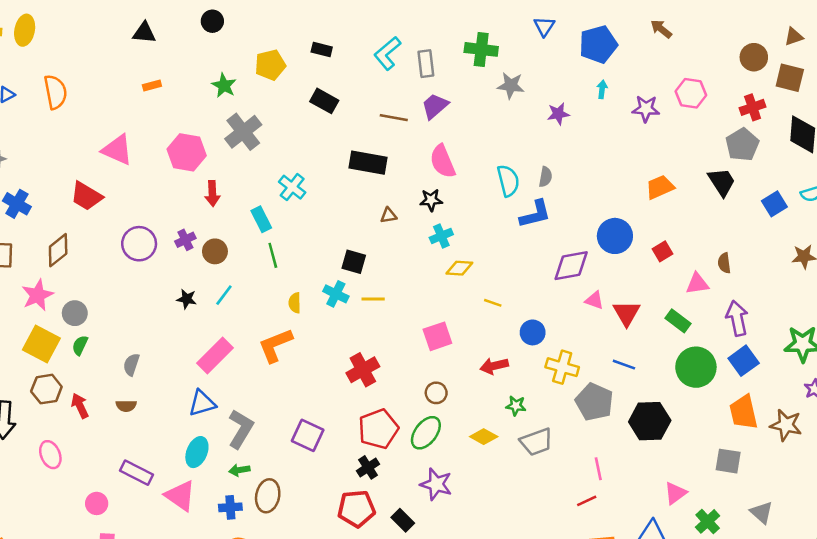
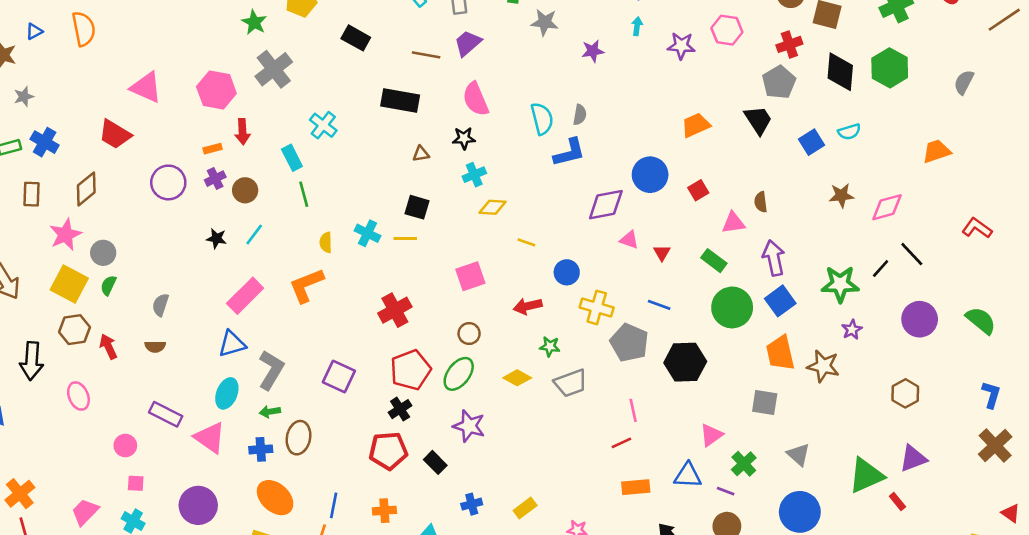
orange rectangle: (152, 85) -> (213, 149), moved
black square: (354, 262) -> (417, 207), moved
red triangle: (627, 313) -> (662, 253), size x0.6

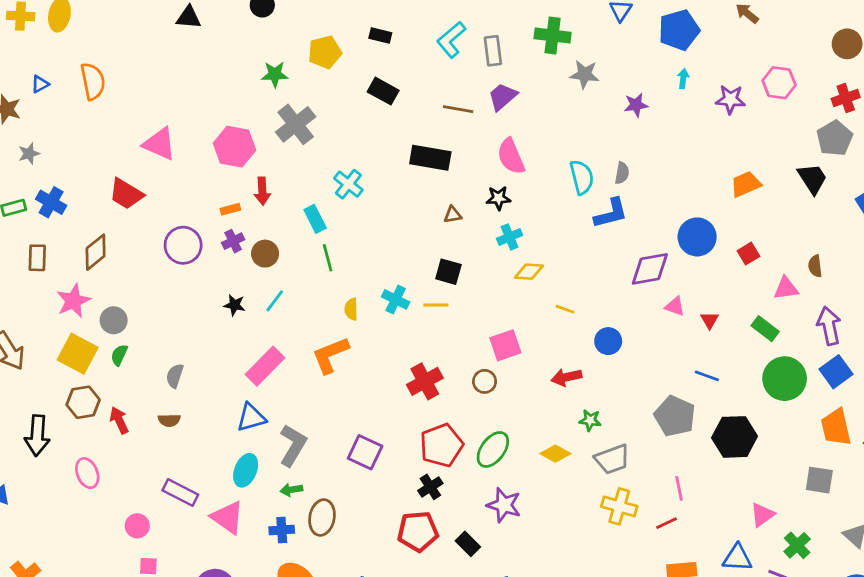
green star: (254, 22) -> (275, 74), turned -30
yellow cross: (597, 307) -> (619, 506), moved
brown circle: (469, 334) -> (485, 381), moved

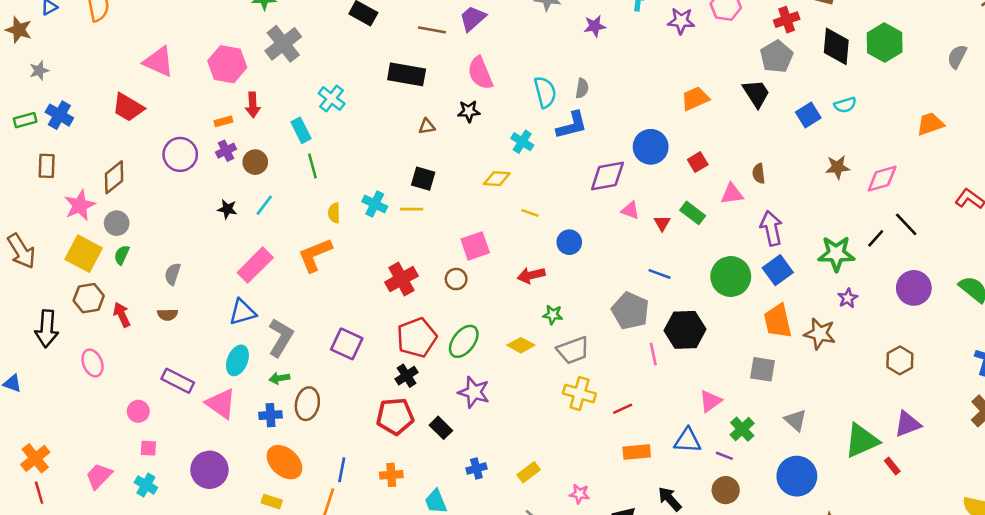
cyan cross: (510, 237) -> (522, 142), moved, turned -35
brown diamond: (96, 252) -> (114, 177), moved
green rectangle: (765, 329) -> (693, 213), moved
pink line: (679, 488) -> (653, 354), moved

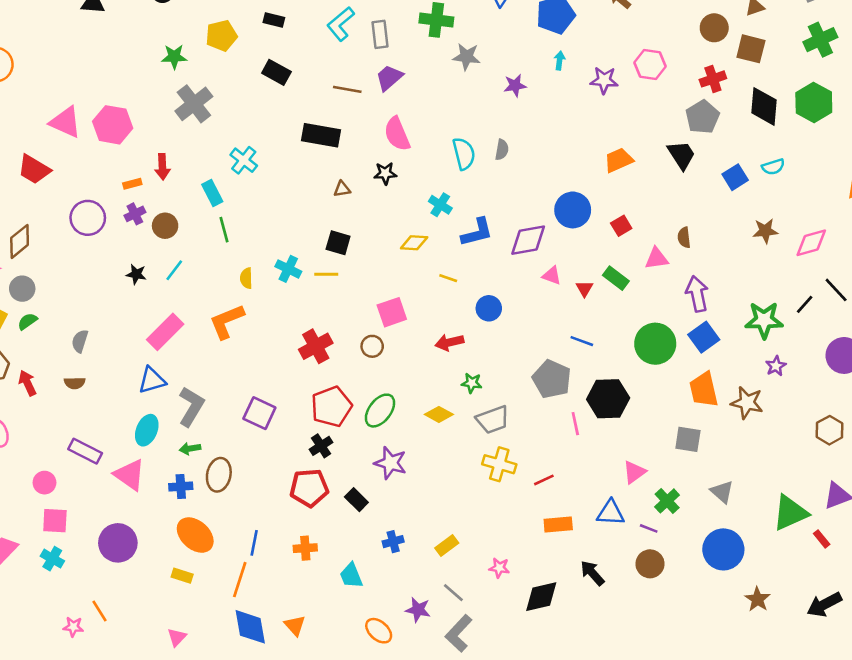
pink hexagon: (227, 64) -> (113, 125), moved
blue L-shape: (572, 125) -> (477, 232), moved
green semicircle: (122, 255) -> (27, 321), turned 30
pink square: (148, 448) -> (55, 521), size x1.5

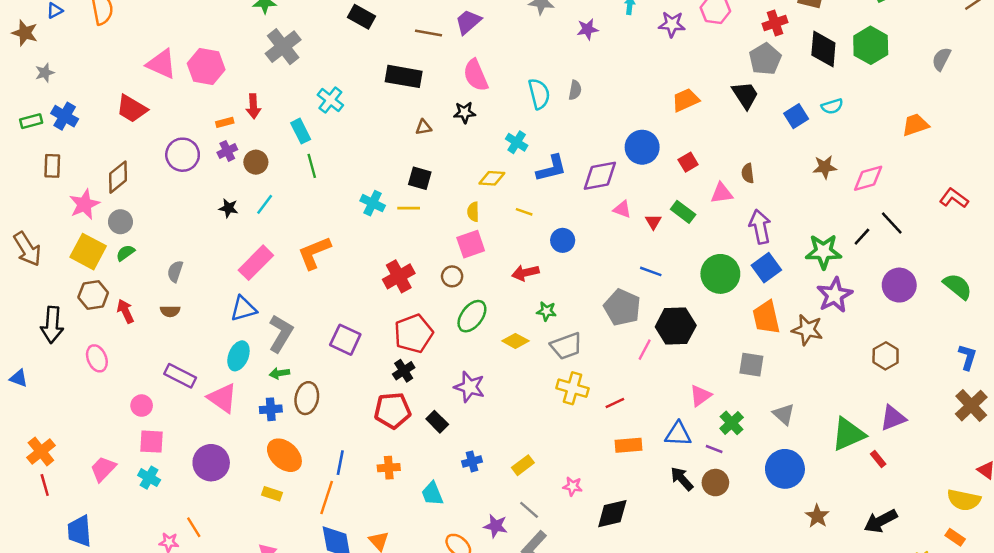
yellow semicircle: (246, 278) -> (473, 212), moved
purple star: (776, 366) -> (835, 295), size x1.8
green ellipse: (380, 411) -> (472, 316), moved
pink line: (575, 424) -> (645, 350), turned 40
black arrow: (592, 573) -> (682, 479), moved

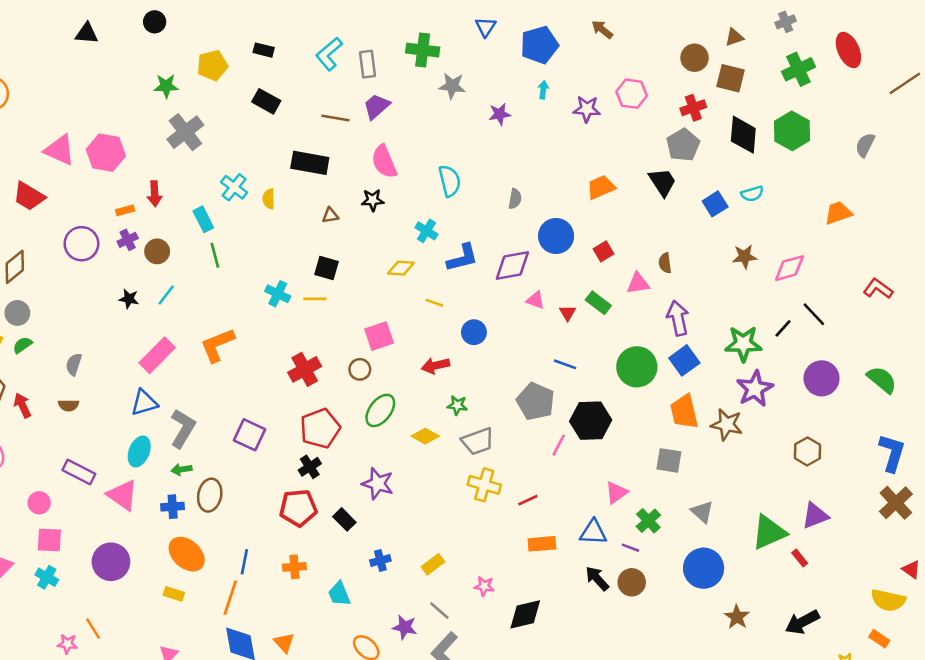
gray semicircle: (575, 90) -> (515, 199), moved
yellow semicircle: (473, 212) -> (269, 199), moved
blue L-shape: (968, 357) -> (892, 453), size x1.4

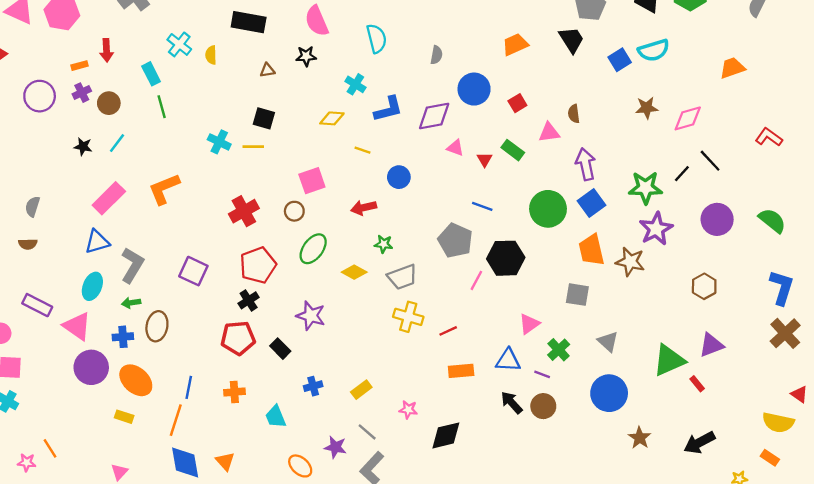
cyan semicircle: (752, 194) -> (654, 50), size x1.5
purple circle: (111, 562) -> (91, 367), moved

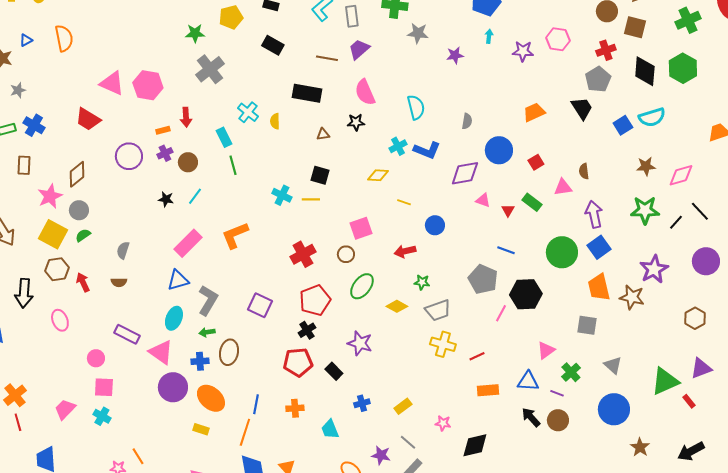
cyan cross: (355, 84) -> (398, 146), turned 30
blue L-shape: (388, 109) -> (427, 150), moved, turned 36
green star: (645, 188) -> (645, 210), moved

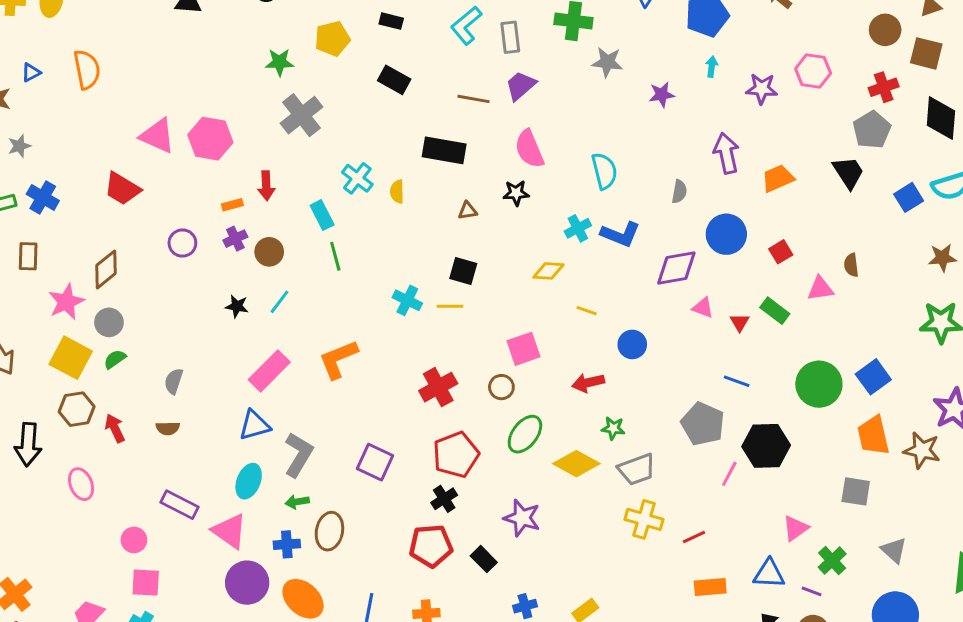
purple circle: (129, 156) -> (182, 243), size x0.7
purple arrow: (594, 214) -> (726, 153), moved
yellow diamond: (397, 306) -> (576, 464), size x1.4

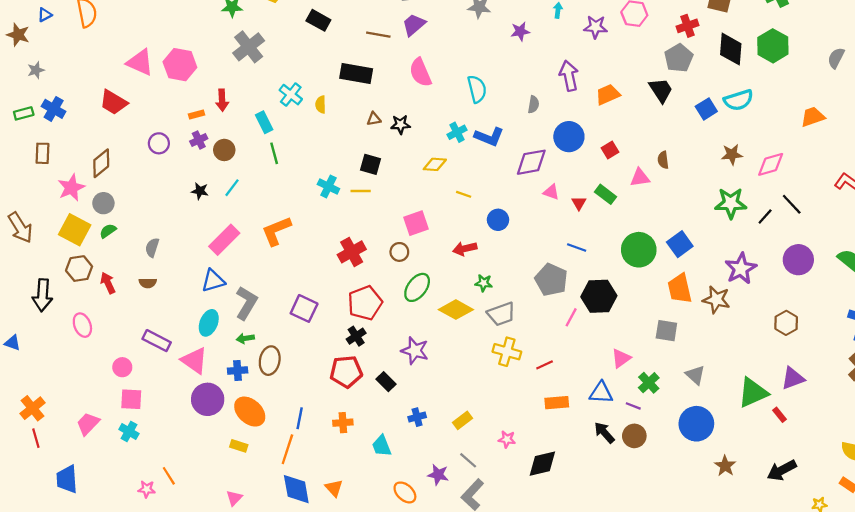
black star: (516, 193) -> (400, 124), moved

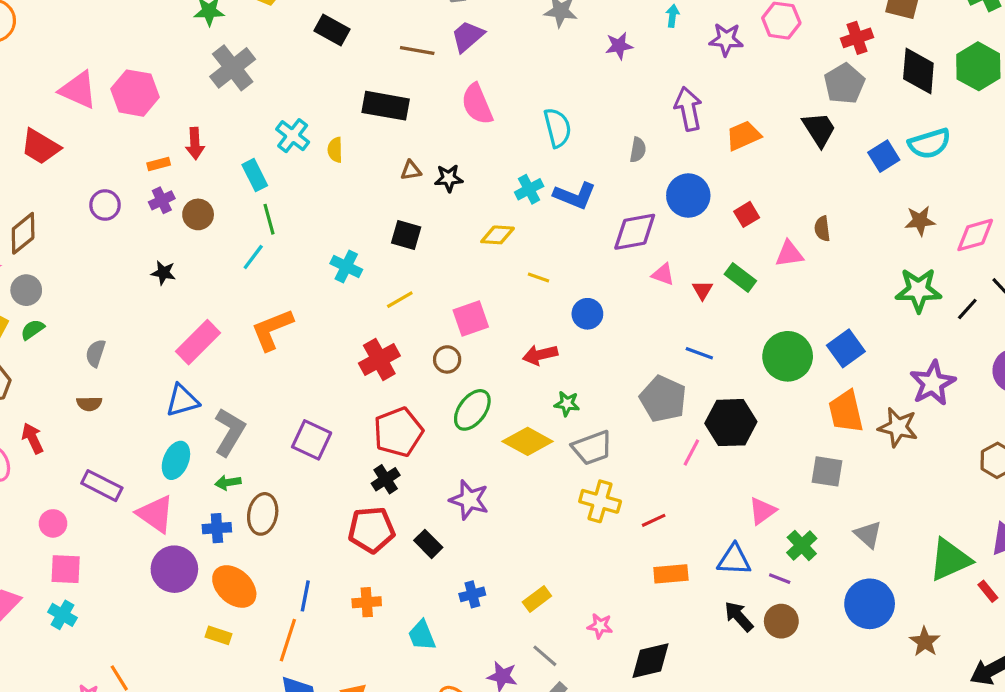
cyan line: (232, 188) -> (253, 257), moved
yellow line: (361, 191) -> (400, 300), moved, turned -30
red arrow: (108, 283) -> (33, 438), moved
brown star: (725, 466) -> (925, 642), moved

